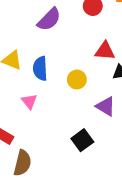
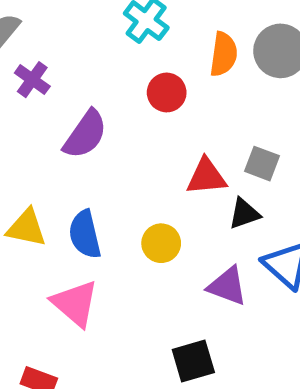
pink triangle: (29, 101) -> (75, 303), size x1.5
black square: (82, 140) -> (193, 361), turned 30

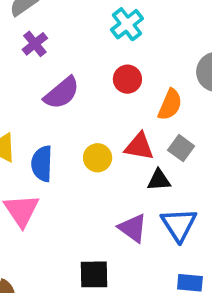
orange semicircle: (224, 54) -> (170, 105), moved
yellow circle: (161, 243) -> (98, 158), moved

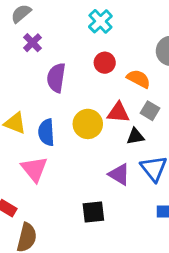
purple semicircle: (62, 93) -> (56, 78), turned 144
orange semicircle: (170, 105) -> (139, 79), turned -80
yellow circle: (98, 158) -> (88, 124), size x1.4

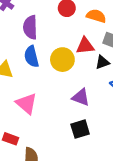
blue semicircle: (46, 132) -> (31, 56), moved
purple triangle: (119, 174) -> (81, 97), moved

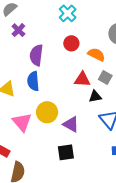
yellow circle: (62, 60) -> (47, 112), moved

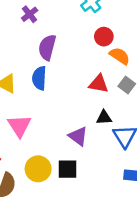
red circle: (71, 43) -> (104, 37), moved
black triangle: (95, 96) -> (104, 118), moved
yellow circle: (47, 112) -> (38, 169), moved

